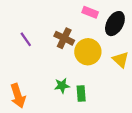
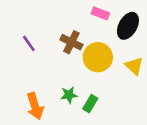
green rectangle: (81, 94) -> (90, 104), turned 35
orange arrow: (18, 96) -> (35, 106), moved

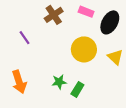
brown cross: (71, 42) -> (54, 15), moved, turned 30
orange arrow: (35, 106) -> (19, 82), moved

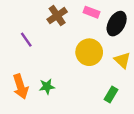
green star: (59, 82) -> (47, 87), moved
green rectangle: (77, 89) -> (111, 95), moved

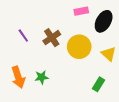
pink rectangle: (91, 12) -> (81, 11), turned -32
brown cross: (57, 16) -> (52, 38), moved

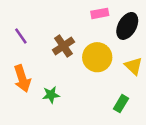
purple line: (23, 36) -> (21, 36), moved
orange arrow: (18, 77) -> (22, 79), moved

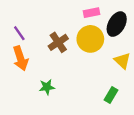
yellow circle: (97, 57) -> (90, 39), moved
orange arrow: (22, 79) -> (20, 58), moved

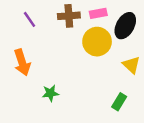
purple line: (19, 33) -> (29, 19), moved
brown cross: (58, 42) -> (69, 16), moved, turned 30

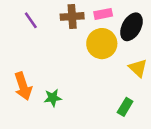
orange arrow: (22, 62) -> (23, 86), moved

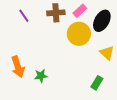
pink rectangle: (103, 14) -> (80, 11), turned -32

